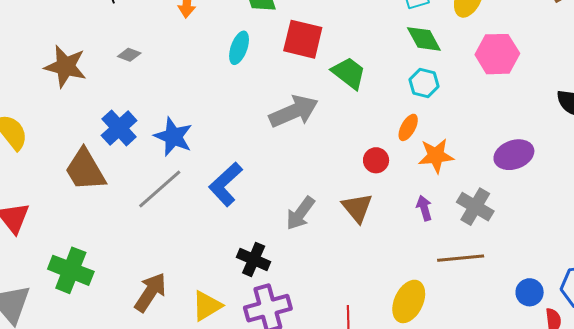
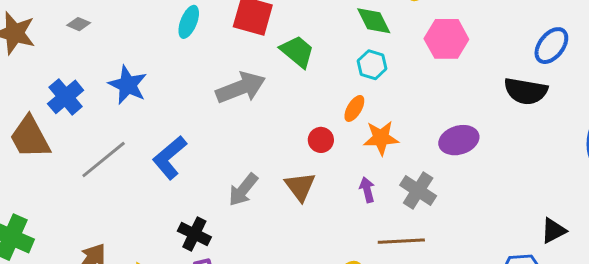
blue star: (173, 137) -> (128, 85), moved

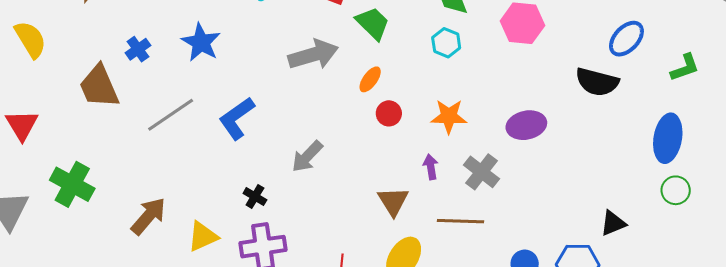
blue cross: (66, 97) -> (138, 49), size x0.7
orange ellipse: (354, 108) -> (370, 79), moved
brown triangle: (300, 187) -> (393, 201), moved
black cross: (194, 234) -> (255, 197), size x0.7

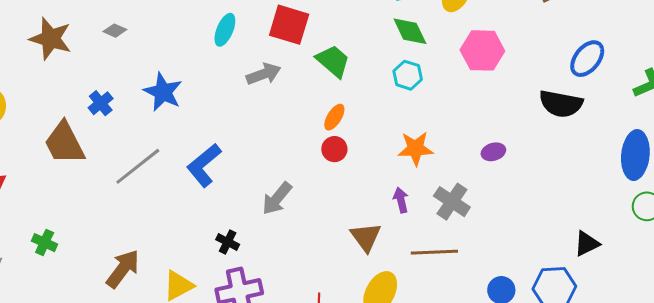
gray arrow: (313, 55) -> (264, 74), moved, size x0.7
red circle: (389, 113) -> (334, 149), moved
purple ellipse: (526, 125) -> (493, 152), size x0.6
green cross: (72, 184) -> (45, 243), size x0.6

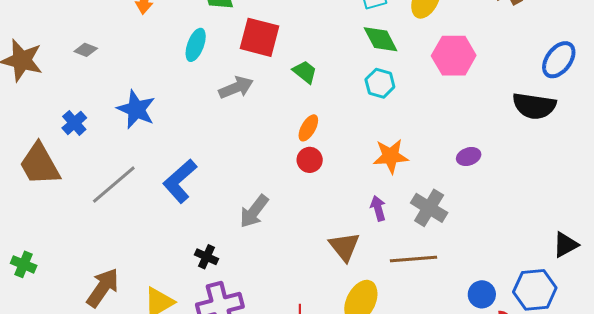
green trapezoid: (333, 61) -> (305, 72), size x0.7

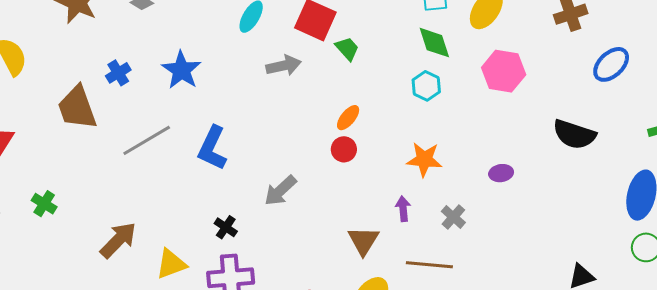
blue ellipse: (559, 60) -> (611, 64), moved
green trapezoid: (305, 72) -> (347, 49), moved
blue L-shape: (180, 181) -> (212, 148), turned -33
gray cross: (429, 208) -> (453, 217), size x0.7

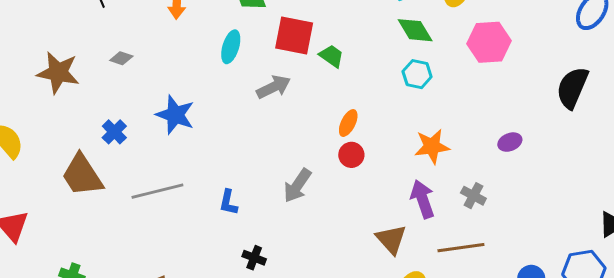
black semicircle: (574, 134) -> (572, 88), turned 108
gray line: (147, 140) -> (157, 191), turned 30
blue L-shape: (212, 148) -> (228, 202), moved, size x0.6
gray arrow: (280, 191) -> (297, 186), moved
purple arrow: (403, 209) -> (423, 199), size x1.5

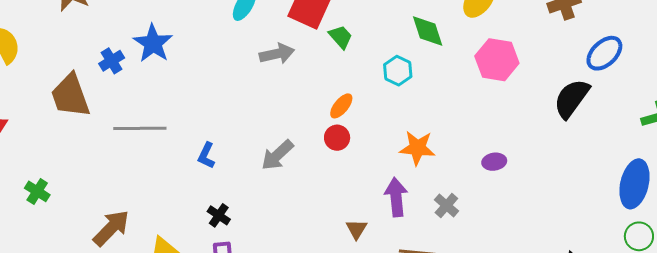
cyan hexagon: (417, 74) -> (398, 71), moved
black semicircle: (572, 88) -> (572, 98), moved
blue star: (175, 115) -> (153, 43), moved
brown triangle: (391, 239) -> (356, 229), size x0.7

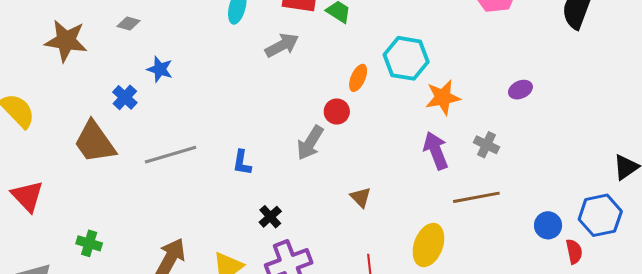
blue star: (153, 43) -> (160, 69), size x0.7
cyan hexagon: (398, 71) -> (406, 58), moved, size x1.5
red circle: (337, 138) -> (337, 112), moved
black cross: (219, 215) -> (270, 217), turned 30
brown triangle: (356, 229) -> (361, 197), moved

